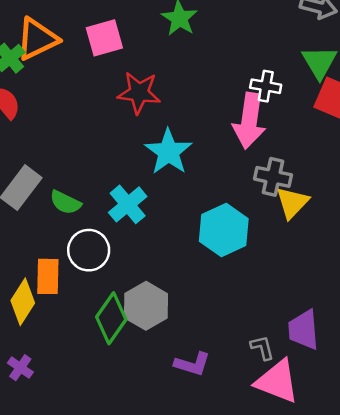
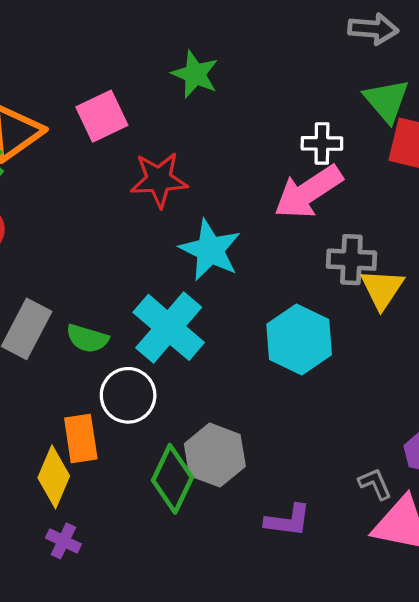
pink arrow: (249, 121) -> (308, 192), turned 58
cyan cross: (128, 204) -> (169, 327), size x1.4
purple cross: (20, 368) -> (63, 541), moved

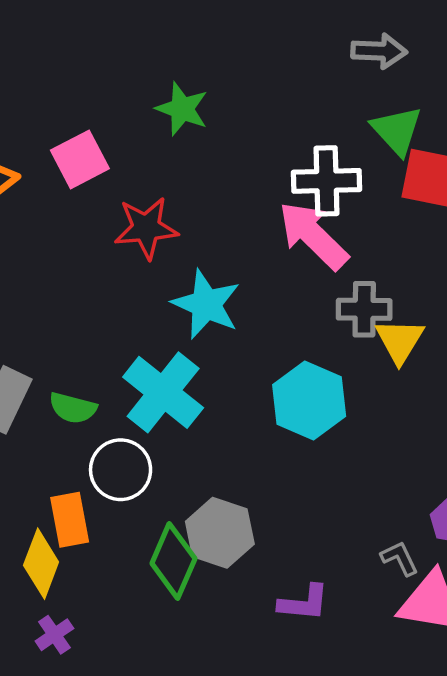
white cross: (322, 143) -> (327, 181), size x1.5
pink arrow: (308, 192) -> (313, 235), turned 80
purple cross: (63, 541) -> (54, 635), turned 32

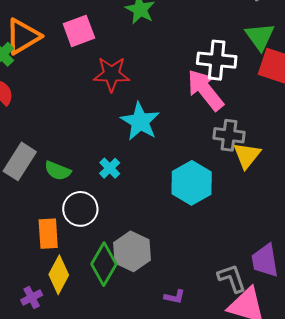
cyan cross: (163, 392) -> (110, 168), size x0.5
gray L-shape: (400, 558) -> (232, 278), size x1.4
yellow diamond: (41, 564) -> (59, 275), moved
purple L-shape: (304, 603) -> (175, 297), size x0.7

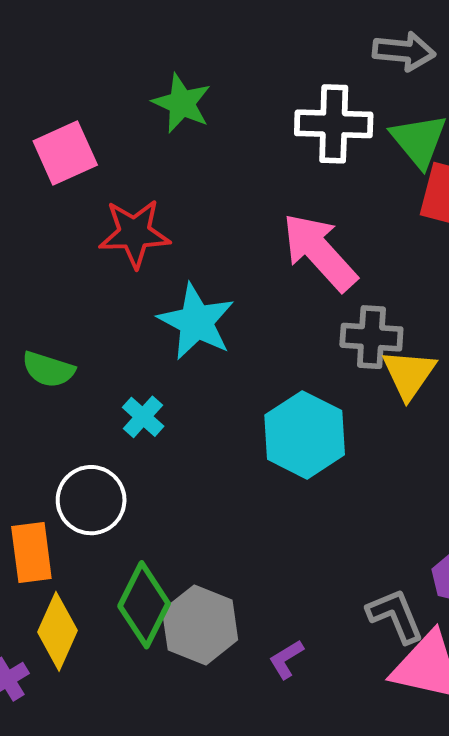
white cross: (217, 60) -> (334, 124), moved
green semicircle: (58, 171) -> (48, 369), moved
gray hexagon: (132, 251) -> (200, 625), moved
purple L-shape: (175, 297) -> (286, 659), turned 140

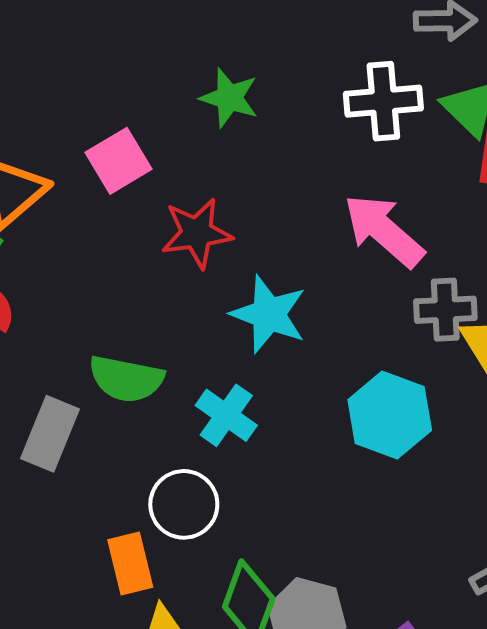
green semicircle: (48, 369) -> (126, 379), size x1.4
cyan cross: (143, 417) -> (226, 415), size x1.4

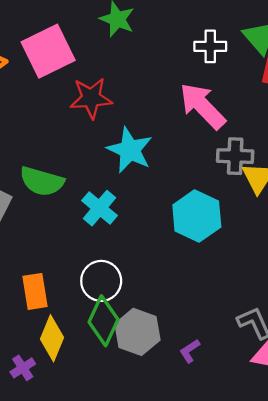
white cross: (383, 101) -> (210, 46), moved, size x0.7
pink square: (119, 161) -> (48, 51), size x1.4
white circle: (184, 504) -> (101, 281), moved

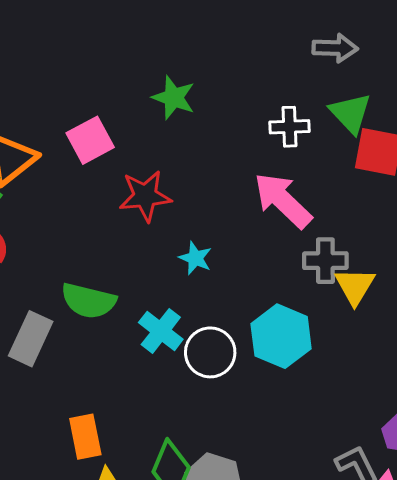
pink square: (48, 51) -> (90, 140), size x0.7
cyan star: (130, 150) -> (195, 258), size x0.6
white circle: (101, 281) -> (210, 352), moved

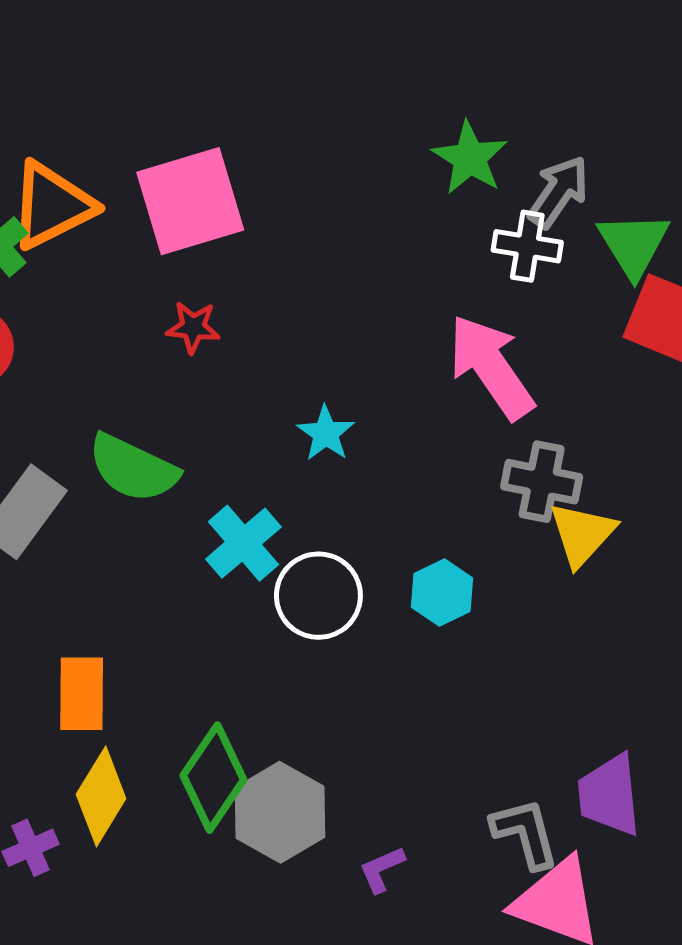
gray arrow: (335, 48) -> (559, 192), moved, turned -69
green star: (174, 98) -> (470, 158), moved
pink square: (90, 140) -> (190, 201), size x1.4
red star: (145, 196) -> (193, 327), moved, size x0.6
cyan hexagon: (281, 336) -> (442, 593), size x0.6

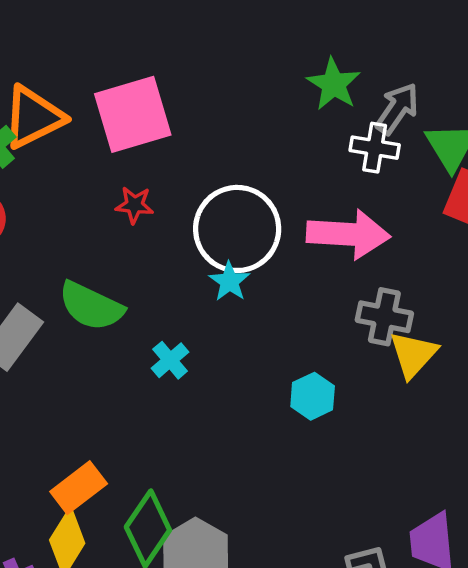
pink arrow: (491, 367) -> (348, 234), turned 128
cyan cross: (243, 543) -> (170, 360), size x0.7
white circle: (318, 596) -> (237, 229), moved, size x1.4
orange rectangle: (82, 694) -> (79, 488), moved, turned 52

